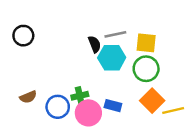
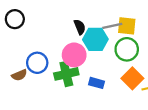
gray line: (115, 34) -> (112, 26), moved
green cross: (80, 96) -> (66, 74), size x1.5
blue circle: (58, 107) -> (37, 63), moved
pink circle: (88, 113) -> (74, 55), moved

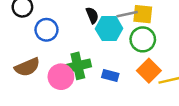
pink circle: (74, 55) -> (61, 77), moved
blue circle: (37, 63) -> (46, 30), moved
brown semicircle: (19, 75) -> (27, 67), size x1.5

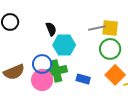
black semicircle: (92, 15) -> (51, 29), moved
cyan hexagon: (109, 29) -> (64, 45), moved
blue circle: (46, 30) -> (42, 64), moved

